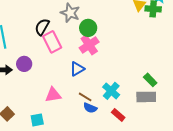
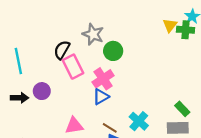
pink cross: (89, 45) -> (103, 79), moved

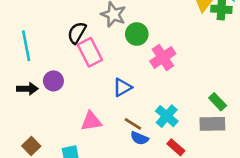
pink cross: (103, 79) -> (163, 57), moved

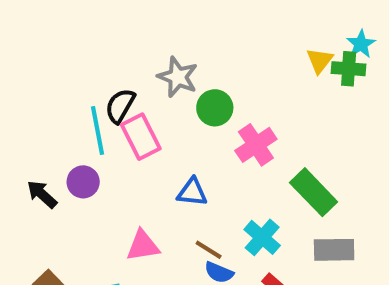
cyan line: (26, 46) -> (98, 130), moved
blue triangle: (122, 87) -> (192, 192), turned 36
black arrow: (27, 89) -> (42, 194), turned -138
green rectangle: (218, 102) -> (314, 192), moved, size x1.6

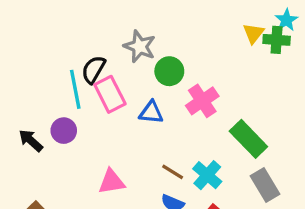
blue triangle: (192, 192) -> (151, 112), moved
brown line: (209, 250) -> (173, 172), moved
gray rectangle: (334, 250) -> (265, 185), turned 60

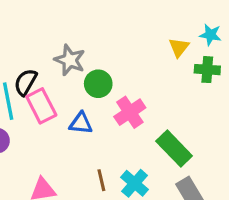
cyan star: (286, 20) -> (210, 35), turned -30
green cross: (277, 40) -> (207, 70), moved
brown line: (173, 172) -> (101, 180), turned 45

